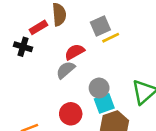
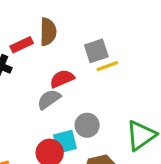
cyan square: (104, 103) -> (65, 142), moved

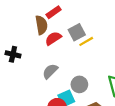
red rectangle: (22, 45) -> (54, 12), moved
red semicircle: (62, 79) -> (53, 38), moved

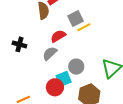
red semicircle: (53, 38) -> (58, 36), moved
black cross: (13, 54) -> (19, 44), moved

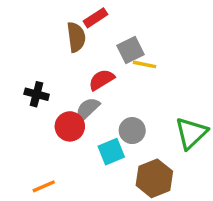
yellow line: (84, 27) -> (145, 64), turned 40
red circle: (55, 87) -> (70, 126), moved

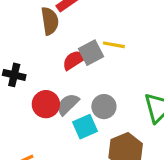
gray square: (130, 50) -> (91, 53), moved
gray semicircle: (88, 109) -> (68, 104), moved

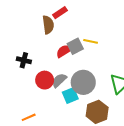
gray circle: (104, 107) -> (83, 82), size x1.5

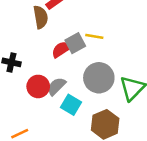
gray circle: (83, 82) -> (99, 78), moved
cyan square: (70, 95) -> (71, 105), turned -35

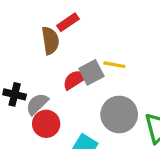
gray semicircle: (56, 86) -> (37, 104), moved

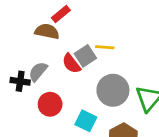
brown semicircle: (50, 41) -> (47, 31), turned -65
red semicircle: (75, 80) -> (71, 64), turned -90
gray semicircle: (37, 104) -> (38, 72), moved

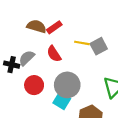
red rectangle: (61, 14) -> (54, 27), moved
gray square: (85, 56) -> (99, 46), moved
gray circle: (113, 90) -> (67, 85), moved

